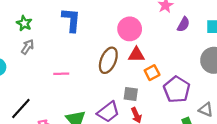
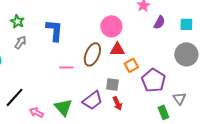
blue L-shape: (71, 20) -> (54, 30), moved
pink line: (61, 74) -> (66, 67), moved
gray triangle: (206, 110) -> (179, 98), turned 32

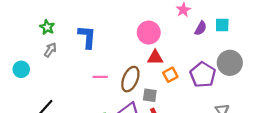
cyan square: (186, 24) -> (222, 25), moved
brown ellipse: (92, 54) -> (130, 79), moved
purple pentagon: (153, 80) -> (203, 75), moved

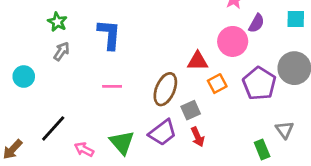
cyan square: (222, 25) -> (296, 19), moved
pink circle: (149, 33) -> (233, 41), moved
pink line: (100, 77) -> (112, 86), moved
gray square: (150, 95) -> (191, 110), turned -32

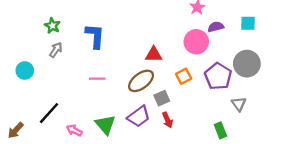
purple semicircle: (256, 23) -> (216, 27), turned -133
red triangle: (198, 61) -> (154, 54), moved
brown ellipse: (165, 89) -> (141, 81), turned 30
gray triangle: (285, 130) -> (239, 104), moved

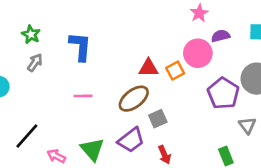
orange square: (184, 76) -> (175, 71), moved
red arrow: (167, 120) -> (164, 155), moved

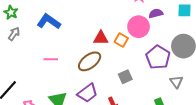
blue L-shape: (80, 47) -> (49, 22), turned -60
orange square: (175, 71) -> (121, 40), turned -32
gray square: (158, 119) -> (125, 77), moved

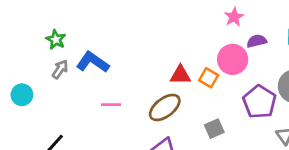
blue L-shape: (49, 22) -> (93, 62), moved

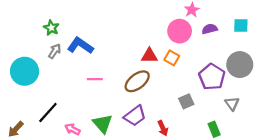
pink circle: (233, 59) -> (180, 31), moved
cyan circle: (22, 95) -> (25, 71), size x1.6
gray square: (214, 129) -> (186, 101), moved

